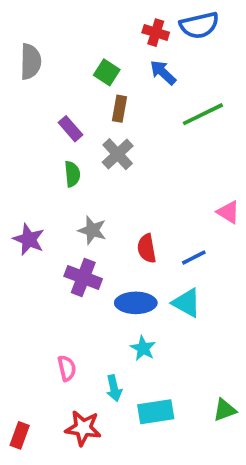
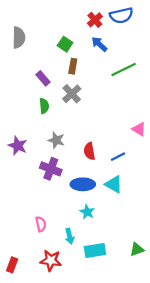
red cross: (156, 33) -> (95, 20), turned 32

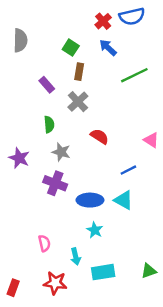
green semicircle: (44, 106) -> (49, 124), moved
red semicircle: (89, 151) -> (100, 136), moved, turned 133

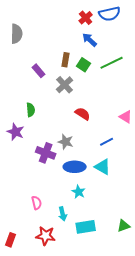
green square: (71, 48) -> (84, 65), moved
green semicircle: (49, 124) -> (31, 110), moved
gray star: (61, 152) -> (66, 142), moved

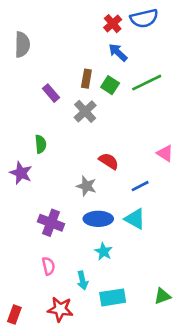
red semicircle: (83, 114) -> (109, 161), moved
purple cross: (46, 153) -> (51, 223), moved

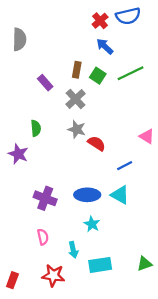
gray star: (86, 186) -> (77, 129), moved

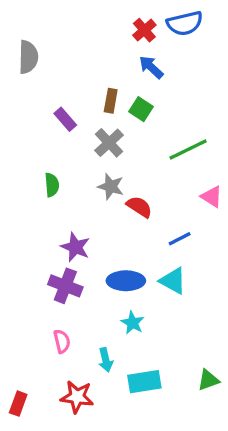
green line: (130, 73) -> (188, 150), moved
purple star: (18, 154) -> (75, 247), moved

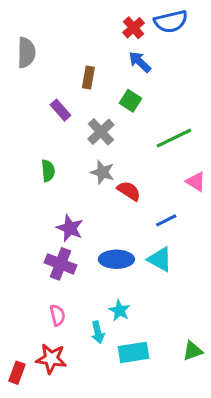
brown rectangle: (111, 101) -> (88, 77), moved
cyan star: (133, 323) -> (120, 311), moved
red star: (77, 397) -> (51, 359), moved

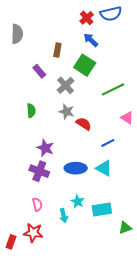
green square: (130, 101) -> (85, 65), size x1.5
cyan rectangle: (134, 352) -> (102, 210), moved

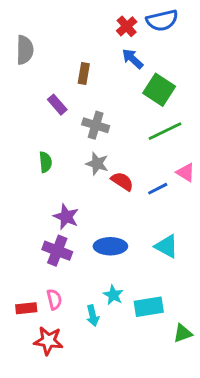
green square: (85, 65) -> (159, 90), moved
gray cross: (66, 85) -> (96, 125), turned -30
blue line: (108, 143) -> (158, 189), moved
cyan triangle: (104, 168) -> (166, 246), moved
red rectangle: (11, 242) -> (26, 308), moved, turned 64

